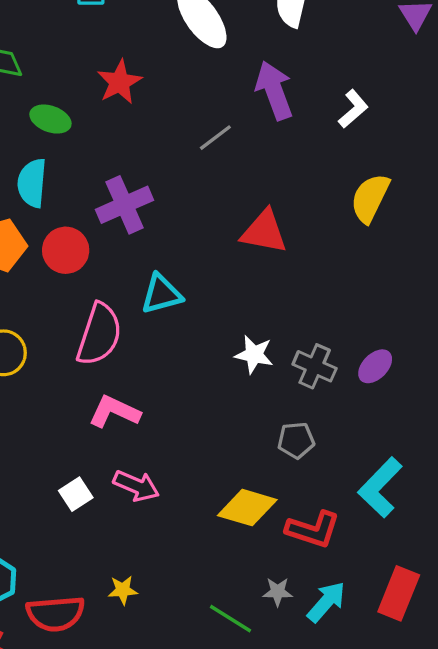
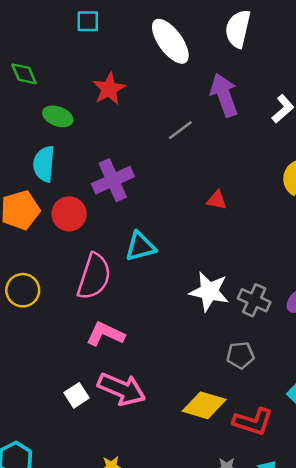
red triangle: (264, 232) -> (217, 200), size x0.6
white star: (254, 355) -> (209, 291), size x1.4
pink arrow: (136, 486) -> (122, 389), size x1.4

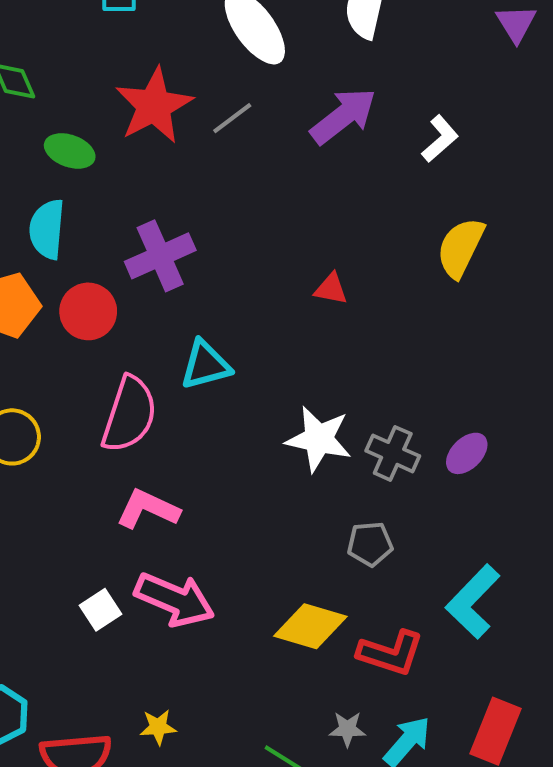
red star: (109, 89) -> (154, 106), size x1.4
purple arrow: (224, 95) -> (343, 116), turned 72
gray line: (180, 130) -> (232, 118), moved

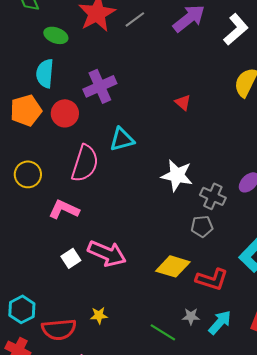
white L-shape: (440, 139) -> (236, 29), size x1.4
red triangle: (331, 289) -> (183, 102), turned 30
gray cross: (393, 453) -> (213, 196), moved
pink L-shape: (148, 509) -> (64, 209), moved

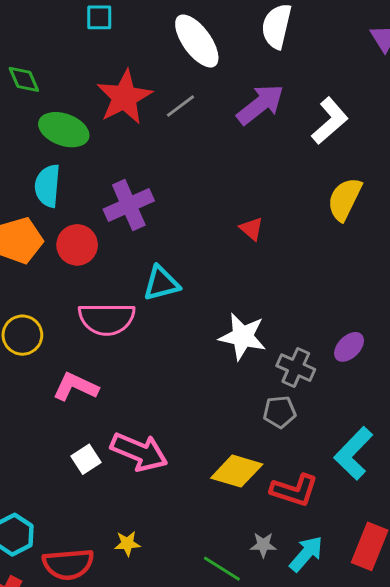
green ellipse: (56, 35) -> (64, 130), size x1.4
pink semicircle: (85, 163) -> (107, 319), turned 72

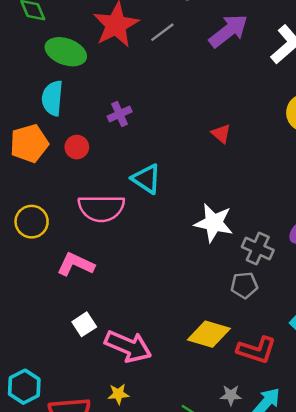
purple cross: (129, 205) -> (120, 114), size x0.6
red circle: (77, 245) -> (77, 147), size x0.7
cyan triangle: (161, 283) -> (146, 179), turned 48
pink arrow: (139, 452) -> (128, 346), moved

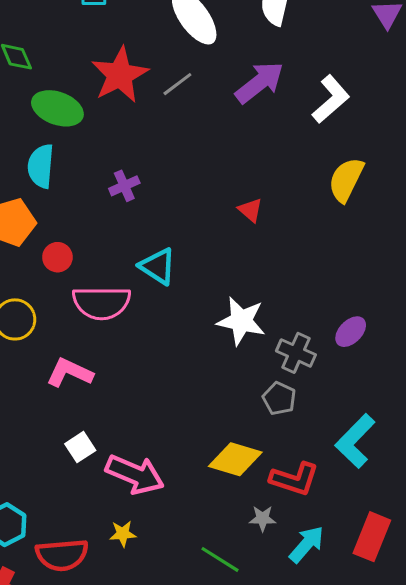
red circle: (77, 147) -> (57, 257), moved
gray pentagon: (244, 285) -> (279, 398), turned 30
gray star: (231, 395) -> (263, 518), moved

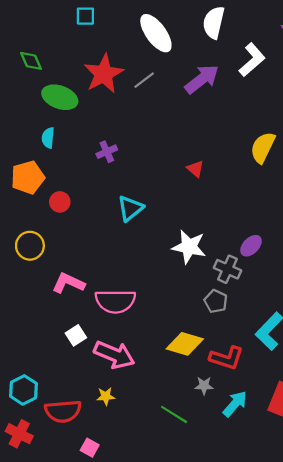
white L-shape: (331, 99) -> (252, 60), moved
cyan semicircle: (41, 166) -> (48, 138), size x0.7
cyan triangle: (158, 266) -> (130, 208), turned 48
pink semicircle: (102, 303) -> (115, 301), moved
purple ellipse: (351, 332) -> (251, 246), moved

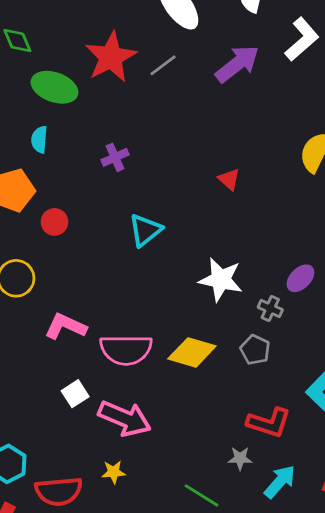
gray cross: (228, 269) -> (270, 308), size x0.7
yellow diamond: (185, 344) -> (192, 352), moved

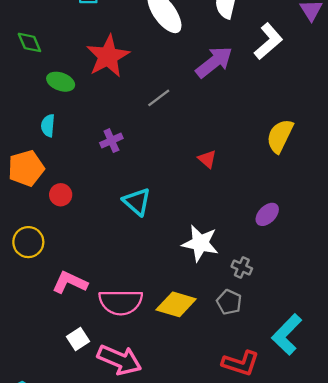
gray line: (163, 65) -> (159, 98), moved
green ellipse: (55, 87) -> (61, 82), size x0.7
cyan triangle: (145, 230) -> (137, 202), turned -40
purple ellipse: (300, 278) -> (267, 214), moved

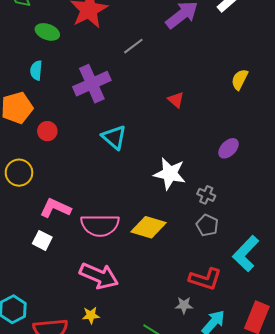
yellow semicircle: (280, 136) -> (240, 80), size x0.7
purple cross: (111, 141) -> (92, 84), size x1.8
gray pentagon: (229, 302) -> (207, 225), moved
white square: (78, 339) -> (42, 240), moved, turned -30

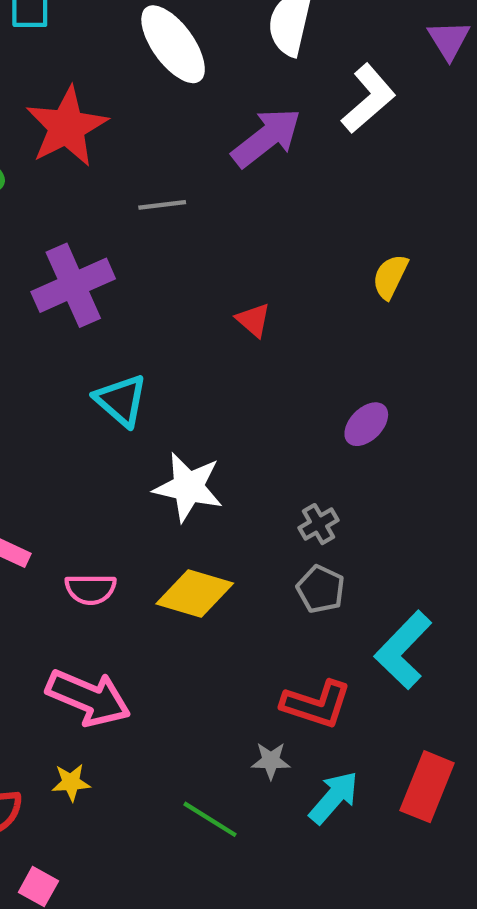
gray line: (133, 46) -> (162, 205), turned 30
white star: (170, 174) -> (188, 487), moved
gray cross: (206, 195) -> (319, 524), turned 36
pink semicircle: (100, 225) -> (91, 589), size x0.6

